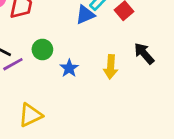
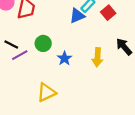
yellow triangle: (30, 115) -> (46, 92), moved

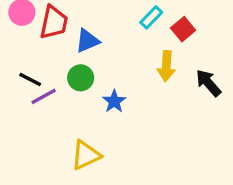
blue triangle: (77, 16) -> (87, 41), moved
yellow arrow: (97, 57) -> (166, 66), moved

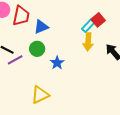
cyan rectangle: (151, 17) -> (88, 26), moved

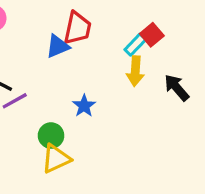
red trapezoid: (21, 16) -> (77, 28), moved
green circle: (37, 49) -> (51, 136), moved

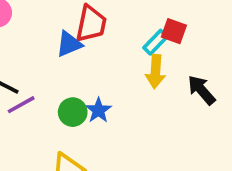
red square: (152, 35) -> (174, 31), turned -30
green circle: (51, 136) -> (73, 112), moved

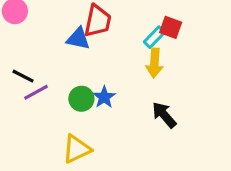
blue triangle: (69, 44) -> (78, 39), turned 35
black arrow: (201, 90) -> (164, 115), moved

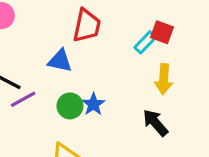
blue triangle: (78, 39) -> (60, 61), moved
yellow arrow: (154, 63) -> (164, 79), moved

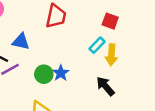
cyan rectangle: (145, 42) -> (97, 45), moved
blue triangle: (60, 61) -> (21, 42), moved

